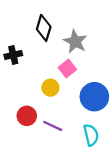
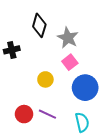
pink square: (67, 69) -> (70, 62), moved
red circle: (27, 116) -> (24, 114), moved

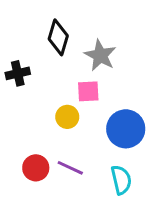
pink square: (70, 62) -> (88, 91), moved, turned 35

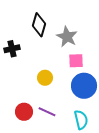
pink square: (88, 91) -> (76, 61), moved

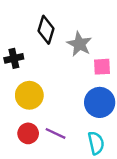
pink square: (76, 61) -> (102, 67), moved
yellow circle: (45, 78) -> (29, 95), moved, size x1.5

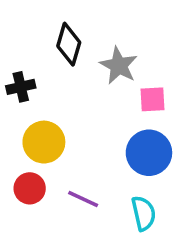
red circle: (28, 133) -> (30, 188), moved

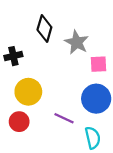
purple line: (83, 199) -> (64, 118), moved

